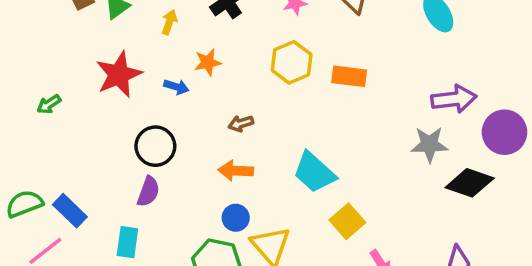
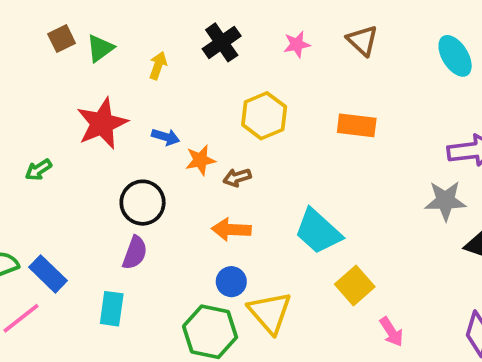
orange star: (208, 62) -> (200, 160), moved
yellow hexagon: (292, 62) -> (264, 116), moved
green arrow: (49, 104) -> (38, 170), moved

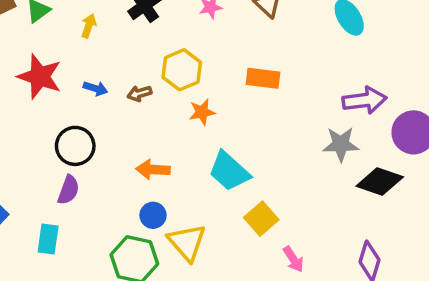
red star: (102, 123) -> (40, 77), turned -30
orange star: (200, 160) -> (202, 112), moved
brown arrow: (237, 177) -> (139, 93), moved

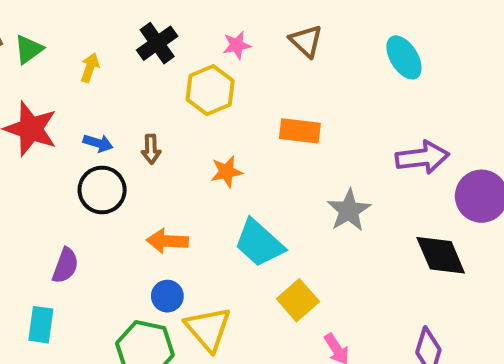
yellow hexagon: (182, 70) -> (210, 90), moved
brown arrow: (139, 93) -> (151, 149), turned -75
gray star: (341, 144) -> (349, 210), moved, turned -30
black circle: (75, 146) -> (102, 190), moved
black diamond: (380, 181) -> (441, 255), turned 48

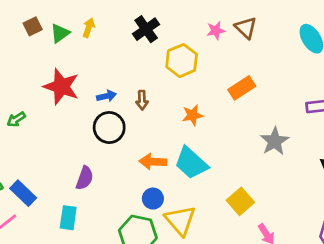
pink star: (237, 45) -> (216, 30), moved
yellow arrow: (90, 68) -> (89, 28), moved
orange rectangle: (300, 131) -> (242, 88), turned -40
blue arrow: (98, 143) -> (106, 96), turned -30
cyan trapezoid: (259, 243) -> (191, 163), moved

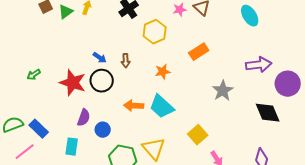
red star: (61, 87) -> (73, 83), moved
blue arrow: (106, 96) -> (100, 58), turned 48
blue circle: (153, 199) -> (103, 130), moved

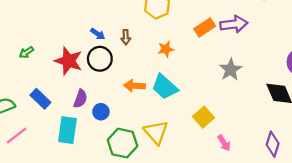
purple arrow: (259, 65) -> (234, 24), moved
blue rectangle: (39, 129) -> (40, 99), moved
cyan rectangle: (72, 147) -> (67, 130), size x1.4

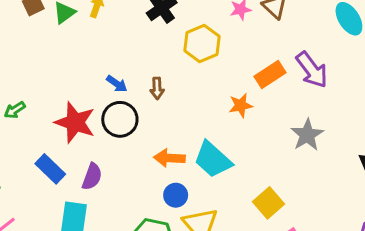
purple arrow: (234, 24) -> (312, 70), turned 60
orange star: (166, 49) -> (241, 105), moved
blue rectangle: (40, 99) -> (50, 169), moved
blue circle: (101, 112) -> (176, 195), moved

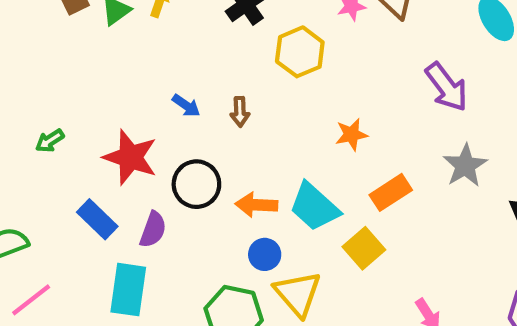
orange rectangle: (270, 74) -> (391, 192), moved
black circle: (120, 119) -> (196, 184), moved
gray star: (307, 135) -> (465, 166), moved
yellow square: (268, 203) -> (364, 248), moved

